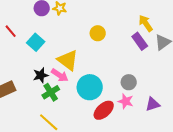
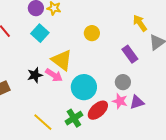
purple rectangle: (140, 41) -> (130, 54), moved
cyan square: (36, 42) -> (40, 33), moved
green cross: (51, 92) -> (74, 118), moved
purple triangle: (153, 104) -> (137, 102), moved

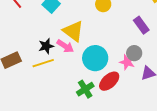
pink star: (120, 101) -> (127, 62), moved
yellow line: (43, 122) -> (43, 63), moved, turned -60

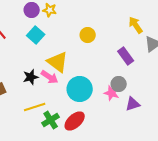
yellow line: (43, 63) -> (35, 107), moved
red ellipse: (109, 81) -> (75, 121), moved
green cross: (85, 89) -> (51, 120), moved

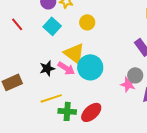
yellow circle: (88, 35) -> (87, 22), moved
cyan circle: (80, 89) -> (90, 67), moved
green cross: (51, 120) -> (67, 111), turned 36

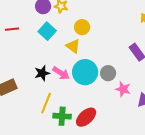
red line: (17, 24) -> (12, 29), turned -56
yellow triangle: (74, 53) -> (73, 46), moved, size x0.7
gray circle: (135, 75) -> (108, 73), moved
yellow line: (51, 98) -> (46, 103), turned -50

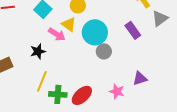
cyan circle: (85, 72) -> (95, 32), moved
pink arrow: (61, 73) -> (57, 34), moved
pink star: (123, 89) -> (117, 91), moved

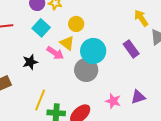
black star: (38, 51) -> (30, 62), moved
gray circle: (104, 51) -> (86, 70), moved, size x1.5
pink star: (117, 91) -> (113, 101), moved

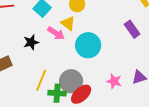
cyan circle: (93, 51) -> (88, 45), moved
gray circle: (86, 70) -> (71, 81), moved

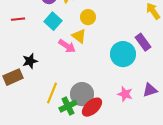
black star: (31, 42) -> (30, 61), moved
cyan circle: (88, 45) -> (123, 54), moved
green cross: (57, 93) -> (68, 106), turned -30

